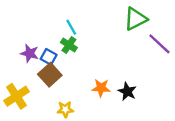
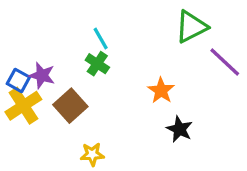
blue square: (49, 57) -> (18, 80), moved
orange star: (101, 88) -> (161, 91), moved, turned 30
yellow cross: (16, 96) -> (23, 106), moved

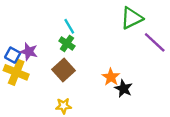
orange star: (161, 91) -> (111, 77), moved
yellow cross: (23, 106) -> (16, 72), turned -35
brown square: (70, 106) -> (63, 70), moved

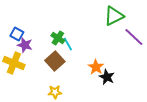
cyan line: (69, 26) -> (68, 44), moved
blue square: (13, 55) -> (17, 34), moved

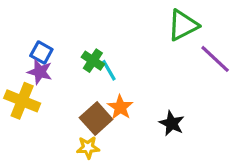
blue square: (17, 34) -> (41, 53), moved
brown square: (55, 61) -> (96, 118), moved
orange star: (96, 67) -> (120, 107), moved

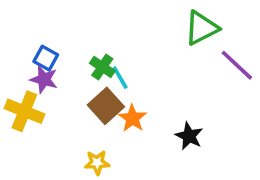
brown square: (96, 118) -> (106, 106), moved

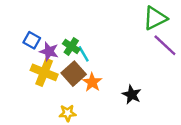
green triangle: (201, 28) -> (155, 18), moved
purple star: (44, 79) -> (49, 51), moved
yellow cross: (24, 111) -> (44, 72), moved

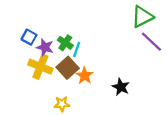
cyan line: (84, 54) -> (77, 50), turned 49

